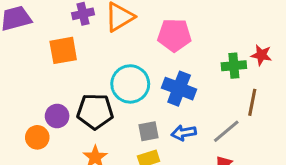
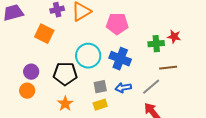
orange square: (63, 50) -> (44, 34), turned 36
brown line: (252, 102) -> (168, 68), turned 72
purple circle: (57, 116) -> (31, 72), moved

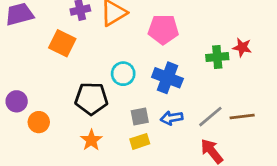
cyan circle: (88, 56) -> (123, 74), size x0.7
brown line: (168, 68) -> (242, 117), moved
purple circle: (31, 72) -> (17, 101), moved

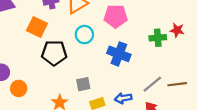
cyan circle: (123, 74) -> (84, 35), moved
black pentagon: (91, 99) -> (54, 53), moved
gray square: (140, 117) -> (83, 84), moved
blue arrow: (172, 118) -> (123, 98), moved

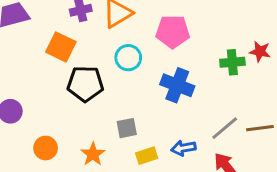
orange circle: (19, 88) -> (46, 148), moved

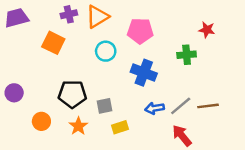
red star: (260, 52) -> (207, 30), moved
black pentagon: (85, 84) -> (72, 94), moved
blue arrow: (183, 148) -> (154, 108), moved

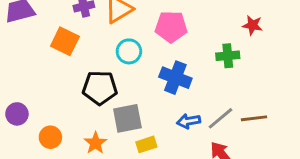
purple circle: (14, 93) -> (17, 114), moved
black pentagon: (72, 94) -> (100, 88), moved
gray square: (104, 106) -> (127, 118), size x1.5

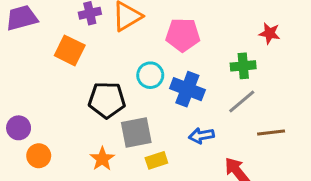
cyan circle: (129, 51) -> (150, 75), moved
gray line: (221, 118) -> (242, 102), moved
orange circle: (50, 137) -> (39, 156), moved

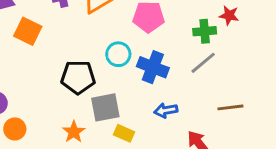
orange square: (70, 50) -> (28, 31), moved
green cross: (243, 66) -> (205, 31), moved
gray line: (242, 102) -> (203, 63), moved
yellow rectangle: (156, 160) -> (124, 133), turned 42

